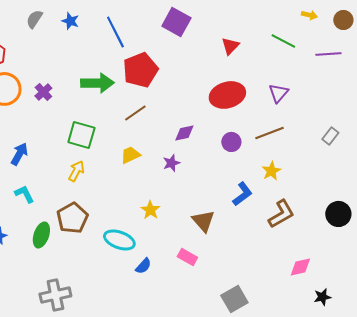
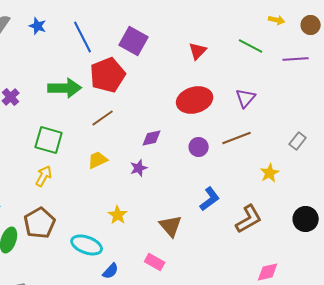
purple square: (176, 22) -> (134, 41), moved
yellow star: (271, 171) -> (270, 173), moved

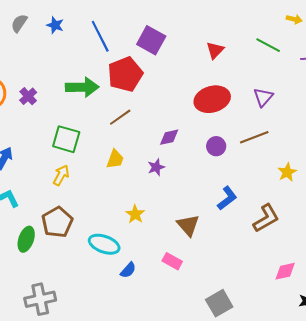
yellow trapezoid: (98, 160) -> (115, 159), turned 135

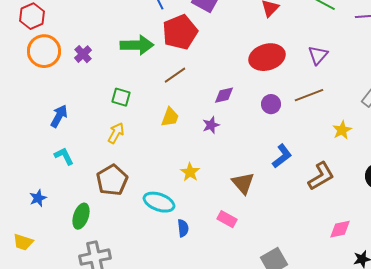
green square: (66, 139) -> (121, 97), size x0.7
green ellipse: (26, 239) -> (81, 216), moved
blue semicircle: (128, 270) -> (183, 228), turned -48

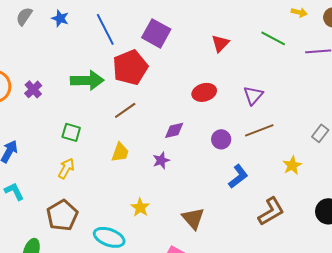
purple triangle: (318, 55) -> (253, 95), moved
red ellipse: (267, 57) -> (204, 92), moved, size x0.7
blue L-shape: (282, 156) -> (238, 176), moved

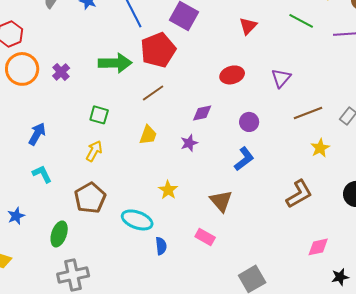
brown line: (259, 130) -> (308, 113), moved
blue L-shape: (238, 176) -> (244, 159), moved

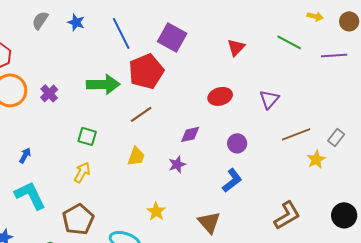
blue arrow: (37, 134) -> (25, 155), size x0.7
yellow star: (320, 148) -> (316, 159), moved
cyan L-shape: (42, 174) -> (30, 195), size x1.6

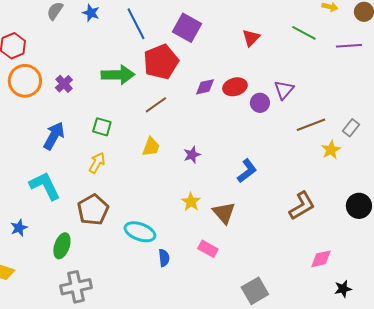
purple diamond: (190, 134) -> (205, 87), moved
purple circle: (237, 143) -> (260, 103), moved
blue arrow: (25, 155) -> (54, 136), moved, size x1.8
yellow star: (156, 211) -> (191, 202), moved

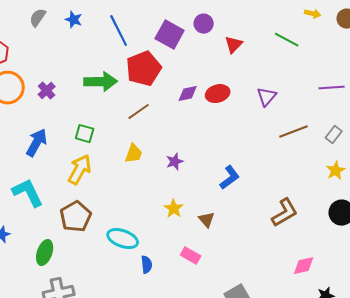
purple line: (349, 46) -> (332, 88), moved
purple circle: (260, 103) -> (204, 24), moved
yellow star: (331, 150) -> (336, 171), moved
yellow arrow: (97, 163) -> (80, 170), size x1.4
brown triangle: (224, 213) -> (207, 220), size x0.7

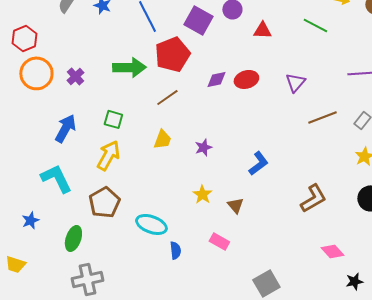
red triangle: (234, 45) -> (262, 30), turned 48
pink diamond: (304, 266) -> (332, 251), turned 60

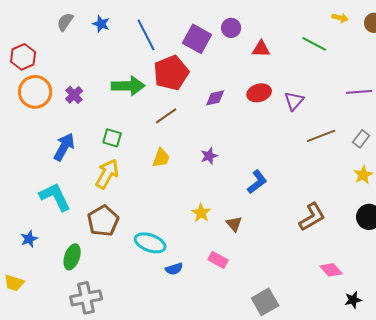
red ellipse: (246, 79) -> (259, 93), moved
purple star: (203, 147) -> (209, 156), moved
blue semicircle: (175, 250) -> (174, 269), turned 78

